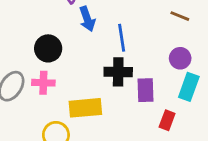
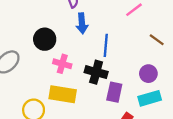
pink cross: (43, 83) -> (62, 64), moved
cyan rectangle: (189, 87) -> (150, 98), turned 40

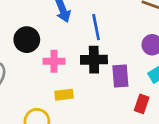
yellow rectangle: (63, 94) -> (64, 95), size x0.6

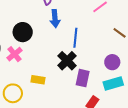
black cross: (94, 60) -> (67, 61), turned 30
pink cross: (54, 61) -> (14, 54), moved, turned 35

